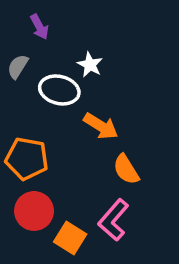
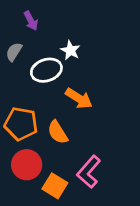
white ellipse: (59, 90) -> (46, 70), turned -32
orange semicircle: (126, 169) -> (58, 132), moved

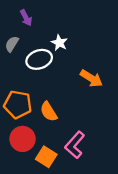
orange arrow: (79, 98) -> (91, 78), moved

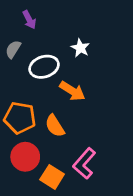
white star: (59, 43) -> (80, 48), moved
orange arrow: (91, 78) -> (72, 91), moved

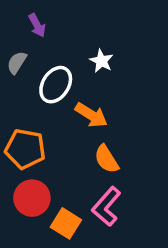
white ellipse: (44, 67) -> (56, 85), turned -40
orange semicircle: (55, 126) -> (106, 159), moved

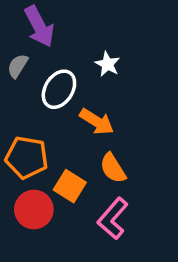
purple arrow: (37, 25) -> (39, 26), size x1.6
orange square: (66, 223) -> (70, 186), moved

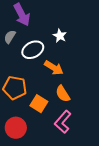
white ellipse: (59, 89) -> (33, 50), turned 30
red circle: (34, 209) -> (16, 128), moved

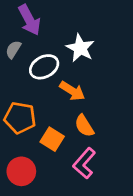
white star: (60, 36) -> (80, 48), size x1.5

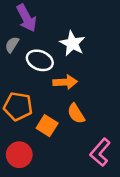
white ellipse: (44, 67) -> (40, 60), turned 50
orange arrow: (72, 91) -> (65, 82), turned -35
pink L-shape: (84, 163) -> (100, 152), moved

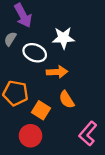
white star: (72, 43) -> (63, 38), turned -30
red circle: (19, 155) -> (30, 136), moved

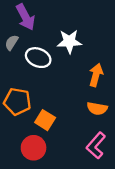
orange arrow: (57, 72) -> (96, 75), moved, turned -72
orange semicircle: (67, 100) -> (97, 108), moved, turned -48

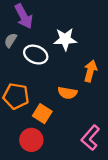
orange semicircle: (97, 108) -> (67, 93), moved

